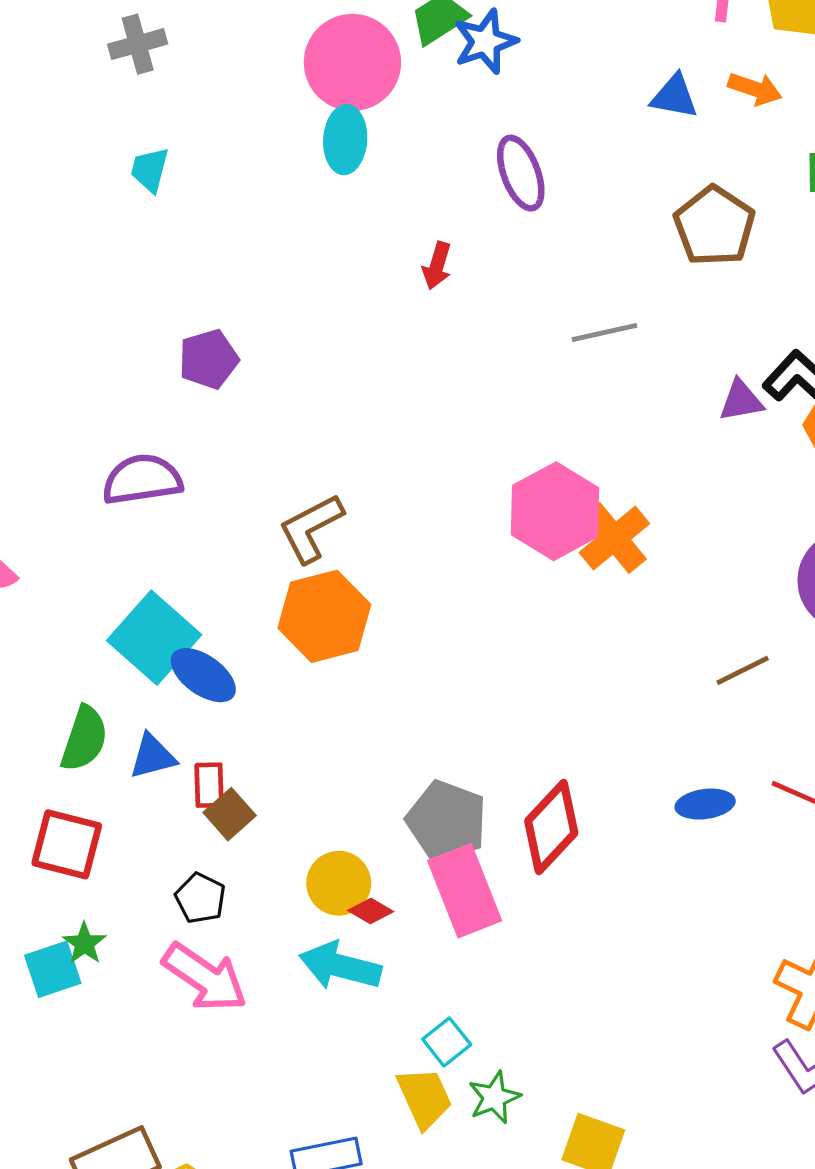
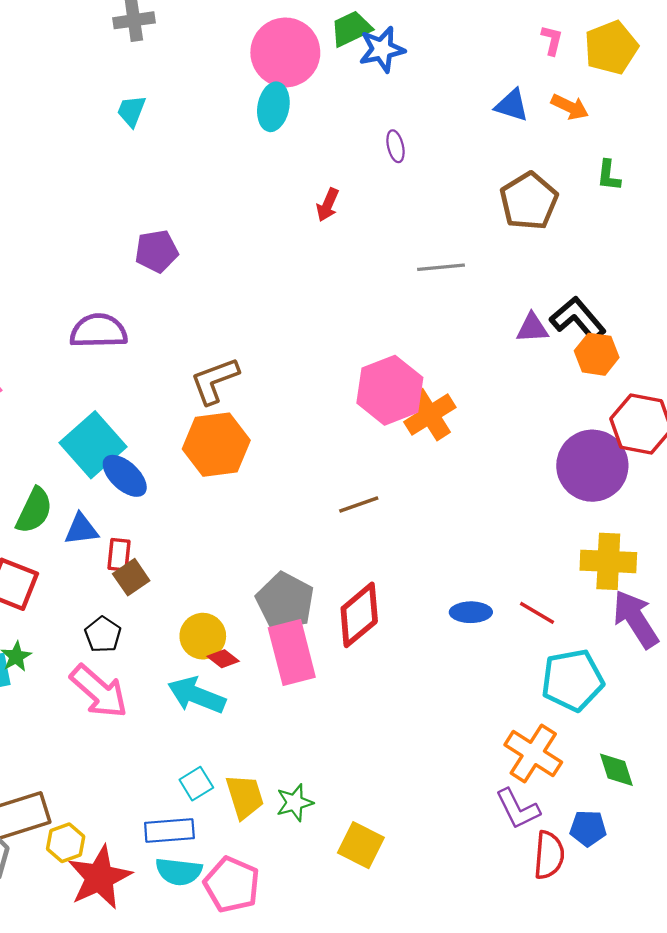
purple ellipse: (521, 173) -> (395, 146), size x0.6
brown line: (743, 670) -> (359, 504), moved
cyan square: (447, 1042) -> (196, 784), moved

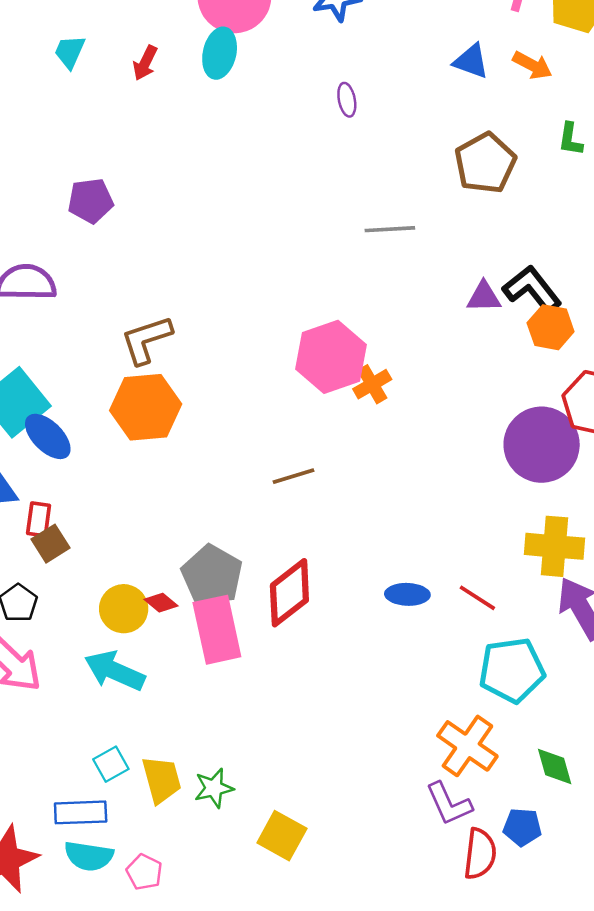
red arrow: (328, 205) -> (145, 63), moved
orange cross: (430, 415) -> (372, 384), size x0.7
red diamond: (223, 659) -> (161, 603), moved
pink pentagon: (232, 885) -> (144, 872), size x0.6

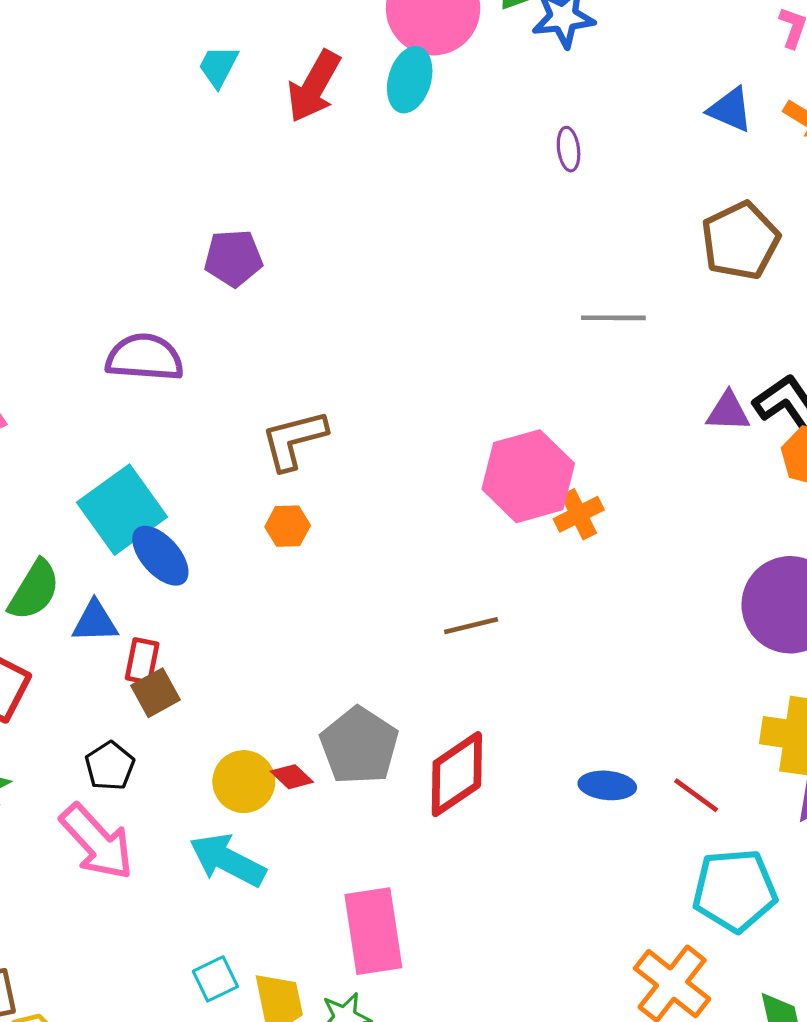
red arrow: (145, 63) -> (314, 86), size x1.6
orange hexagon: (146, 407) -> (288, 526), size x0.5
pink rectangle: (217, 630) -> (373, 931), moved

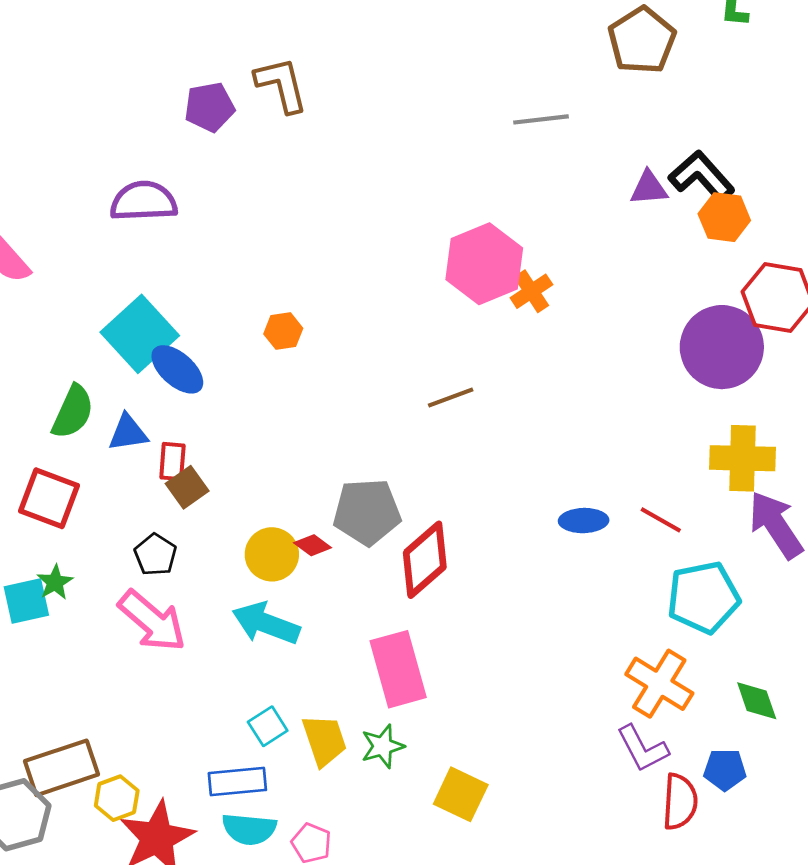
brown L-shape: (294, 440) -> (281, 85), moved, turned 98
gray pentagon: (359, 746) -> (367, 512), turned -30
red diamond: (457, 774) -> (425, 560), moved

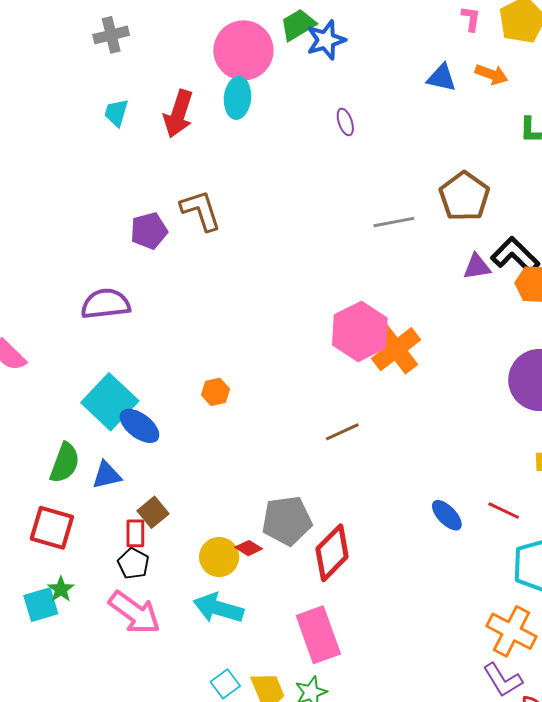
brown pentagon: (642, 40) -> (464, 196), moved
orange cross: (531, 291) -> (396, 349), size x1.6
red rectangle: (172, 461) -> (135, 533), moved
blue ellipse: (584, 521) -> (447, 515), turned 52

